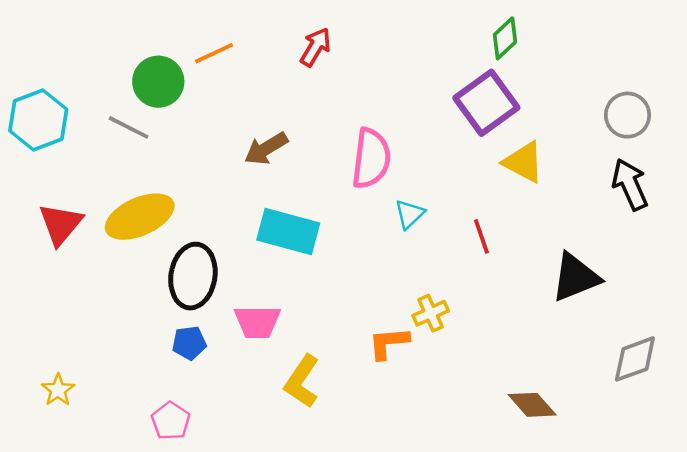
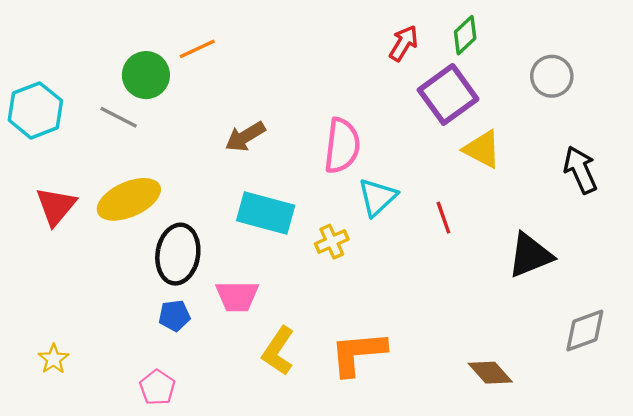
red arrow: (316, 47) -> (404, 43), moved
gray circle: (627, 115) -> (552, 76), moved
cyan triangle: (410, 214) -> (377, 197), size x1.4
yellow cross: (431, 313) -> (332, 242), moved
orange L-shape: (389, 343) -> (358, 353), moved, size x1.5

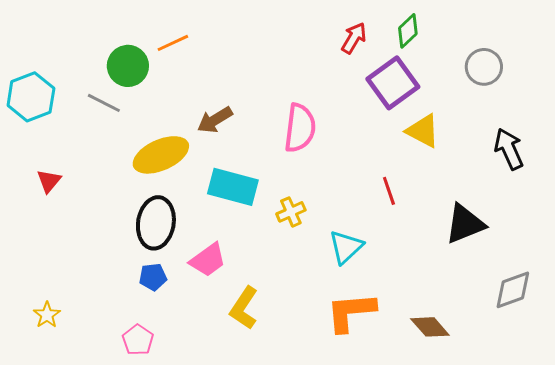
cyan triangle: (377, 197) -> (346, 247), moved
yellow ellipse: (129, 199) -> (161, 155), moved
red triangle: (56, 206) -> (49, 181), size x0.7
pink trapezoid: (237, 296) -> (208, 260), turned -36
orange L-shape: (358, 353) -> (351, 312), moved

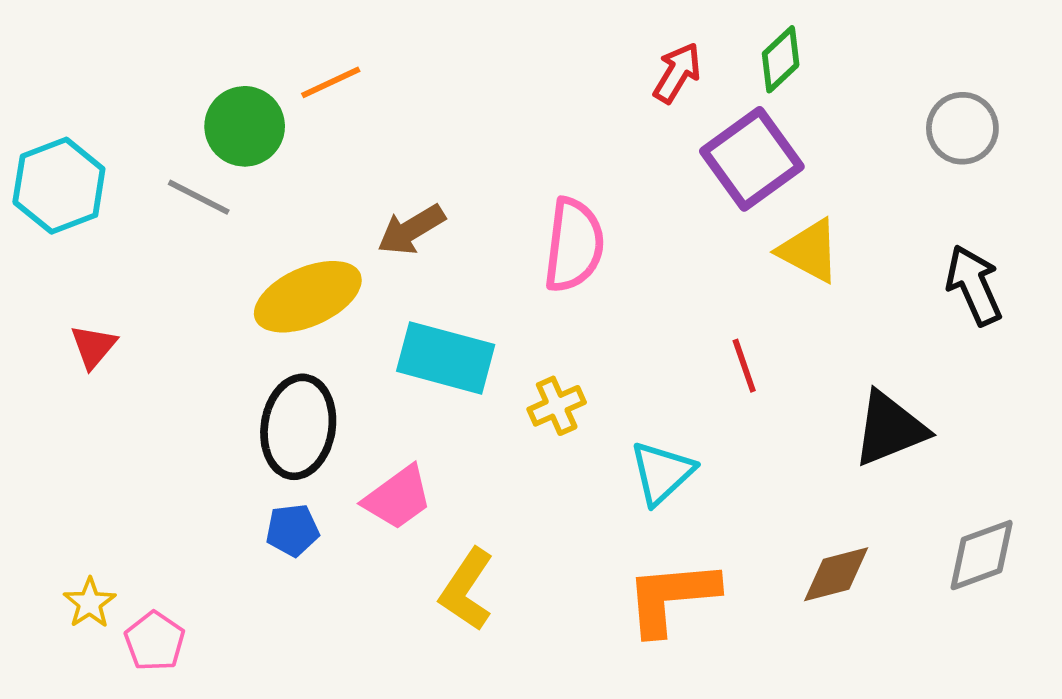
gray circle: (484, 67) -> (962, 128), moved
brown diamond: (430, 327) -> (836, 574), moved, turned -63
pink pentagon: (138, 340) -> (155, 641), moved

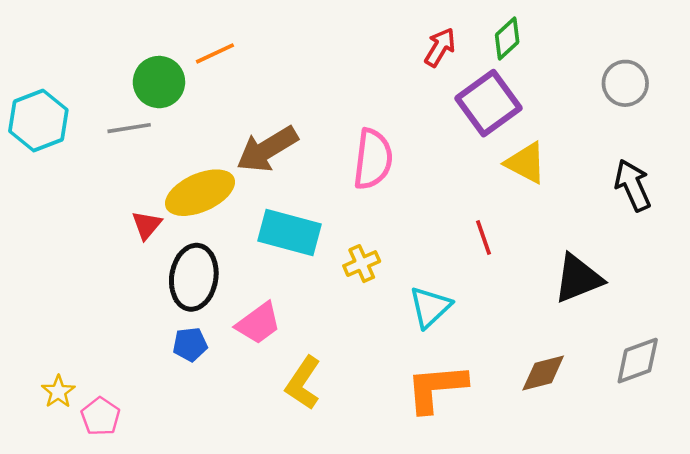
gray line: (199, 197) -> (129, 128), turned -36
brown arrow: (411, 230) -> (267, 149), size x1.4
red triangle: (93, 346) -> (147, 225), moved

